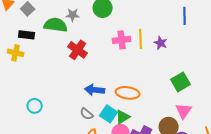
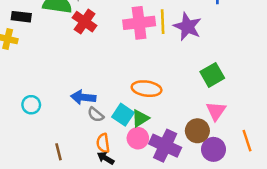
pink cross: (122, 40) -> (139, 23), size x1.4
purple star: (161, 43) -> (187, 27), size x1.6
red cross: (78, 50) -> (85, 22), moved
blue arrow: (95, 90) -> (83, 97), moved

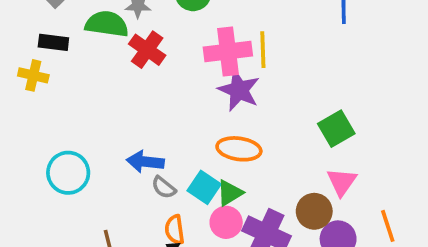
purple star: (187, 27) -> (239, 90), moved
cyan circle: (31, 105) -> (68, 173), size x1.5

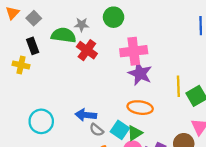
black rectangle: (53, 42) -> (33, 46), turned 63
yellow line: (263, 50) -> (178, 86), moved

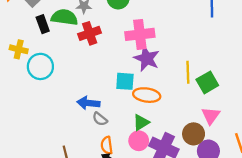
black rectangle: (33, 46) -> (43, 24), moved
red cross: (87, 50) -> (90, 33), turned 36
cyan circle: (41, 121) -> (40, 66), moved
cyan square: (120, 130) -> (125, 81), moved, turned -30

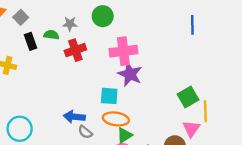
green semicircle: (64, 17) -> (51, 35), size x0.6
cyan circle: (40, 66) -> (20, 129), moved
yellow line: (188, 72) -> (205, 111), moved
orange ellipse: (147, 95) -> (116, 119), moved

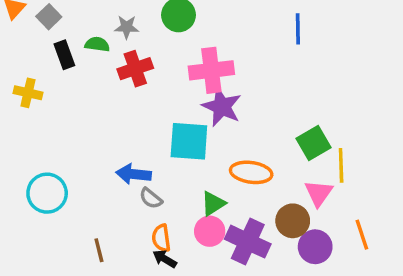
blue line: (192, 25) -> (298, 29), moved
cyan square: (109, 96) -> (189, 141), size x1.4
orange ellipse: (116, 119) -> (251, 172), moved

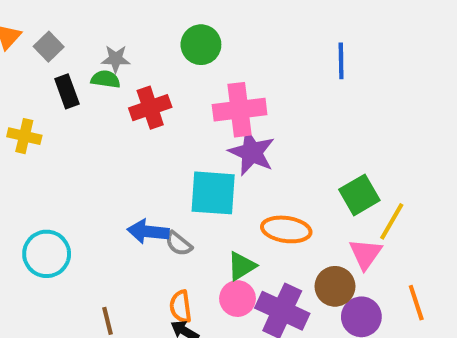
gray star: (127, 27) -> (116, 59), moved
yellow line: (341, 165) -> (392, 221), turned 32
gray semicircle: (151, 198) -> (179, 244), moved

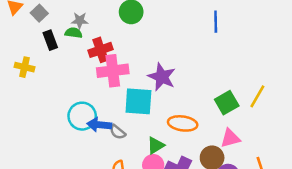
pink cross: (240, 110) -> (113, 71), moved
yellow line: (392, 221) -> (257, 96), moved
cyan circle: (47, 254) -> (82, 116), moved
pink triangle: (365, 254) -> (230, 138), turned 40

